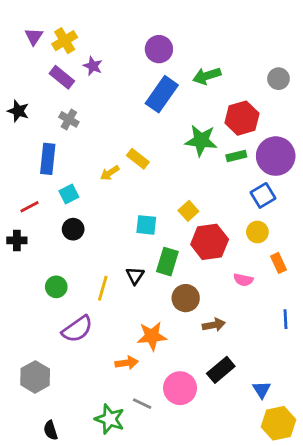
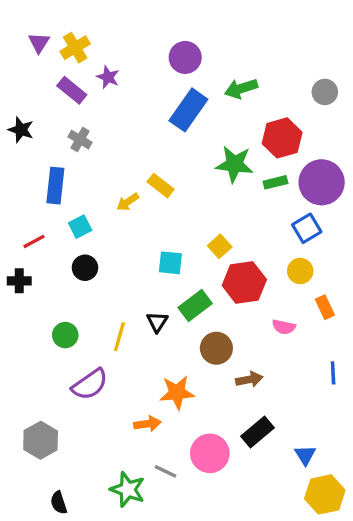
green rectangle: (167, 262) -> (195, 305), turned 36

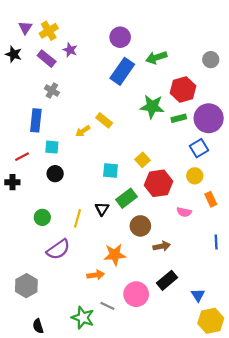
black star: (21, 130) -> (14, 54), moved
cyan square: (80, 227) -> (52, 147), turned 32

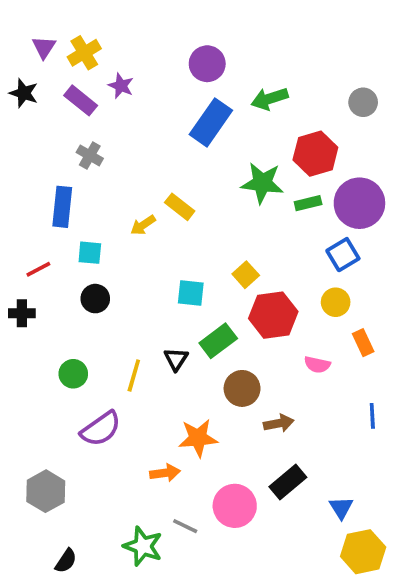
black semicircle: (38, 326) -> (66, 561), turned -128

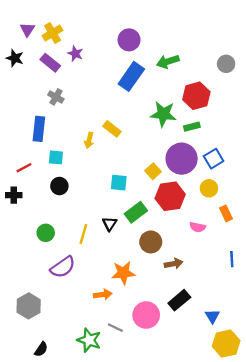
purple circle: (359, 203) -> (182, 159), moved
yellow arrow: (143, 225) -> (89, 140), turned -42

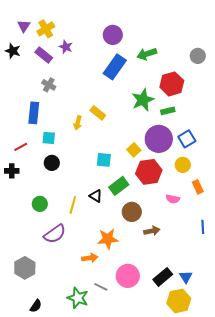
green star: (163, 114) -> (143, 100), turned -30
black triangle: (110, 224) -> (96, 196), turned -32
black rectangle: (179, 300) -> (163, 277), moved
yellow hexagon: (226, 344) -> (179, 301), moved

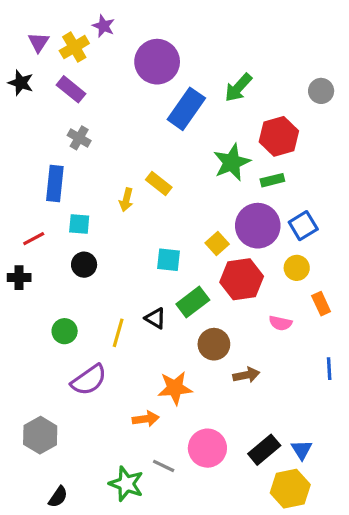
purple circle: (113, 35) -> (157, 62), moved, size x1.4
purple star: (66, 47) -> (104, 26), moved
green arrow: (147, 54) -> (238, 88), turned -30

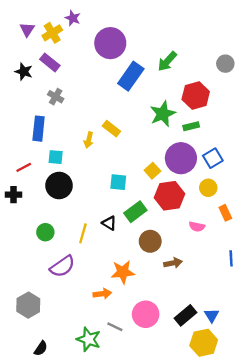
black star: (21, 83) -> (24, 72), moved
black circle: (84, 265) -> (59, 186), size x1.5

